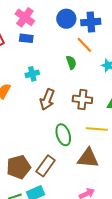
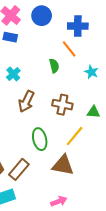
blue circle: (66, 19) -> (42, 16), moved
cyan cross: (32, 74) -> (13, 74), turned -32
yellow line: (97, 129) -> (75, 136), turned -60

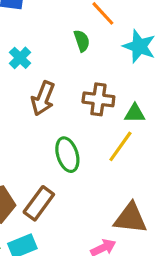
cyan star: (91, 72) -> (139, 46), size x1.5
green triangle: (93, 112) -> (135, 113), moved
brown triangle: (63, 165) -> (130, 218), moved

